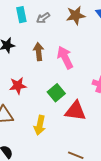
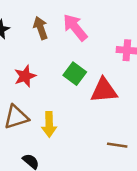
yellow arrow: (40, 125) -> (49, 124), moved

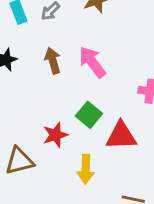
red star: (25, 76) -> (55, 135), moved
yellow arrow: (49, 124) -> (86, 169), moved

